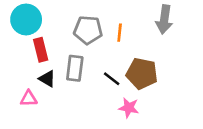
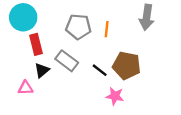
gray rectangle: (75, 68) -> (67, 61), turned -60
black triangle: (47, 79) -> (42, 70), turned 49

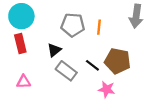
red rectangle: (36, 44) -> (20, 43), moved
gray rectangle: (67, 61) -> (66, 71), moved
black triangle: (42, 70) -> (54, 50), moved

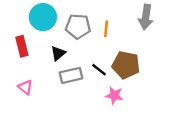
cyan circle: (21, 16) -> (43, 17), moved
gray rectangle: (66, 71) -> (71, 75), turned -50
pink triangle: (24, 82) -> (25, 87), turned 40

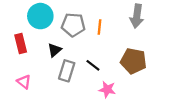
brown pentagon: (126, 65) -> (134, 61), moved
gray rectangle: (71, 75) -> (67, 71), turned -60

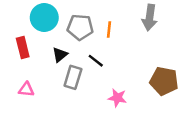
brown pentagon: (134, 61) -> (164, 81), moved
black line: (93, 65) -> (96, 61), moved
pink triangle: (24, 82) -> (26, 89), turned -32

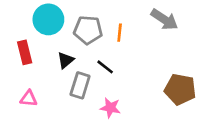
gray arrow: (150, 18) -> (164, 19), turned -65
pink star: (117, 98) -> (110, 108), moved

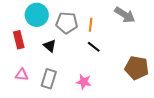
black triangle: (66, 60) -> (50, 46), turned -40
black line: (105, 67) -> (94, 47), moved
gray rectangle: (80, 85) -> (49, 79), moved

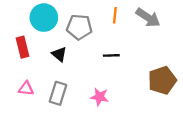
orange line: (91, 25) -> (115, 15), moved
black line: (94, 47) -> (111, 55), turned -40
brown pentagon: (137, 68) -> (162, 80), turned -30

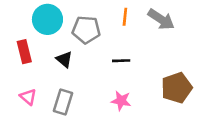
pink triangle: (26, 89) -> (28, 97), turned 35
pink star: (99, 97) -> (121, 101), moved

